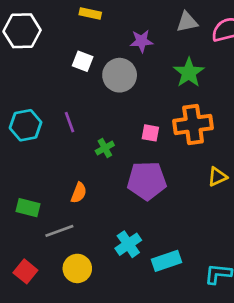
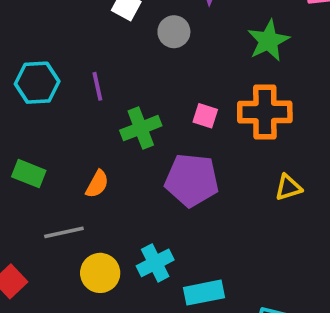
gray circle: (120, 75) -> (174, 32), size x0.7
green cross: (105, 148) -> (141, 128), size x1.5
green rectangle: (28, 208) -> (29, 174), moved
yellow circle: (77, 268) -> (100, 273), moved

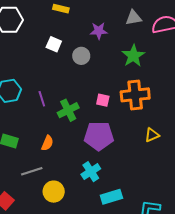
purple line: (97, 86) -> (42, 99), moved
cyan cross: (155, 263) -> (91, 172), moved

